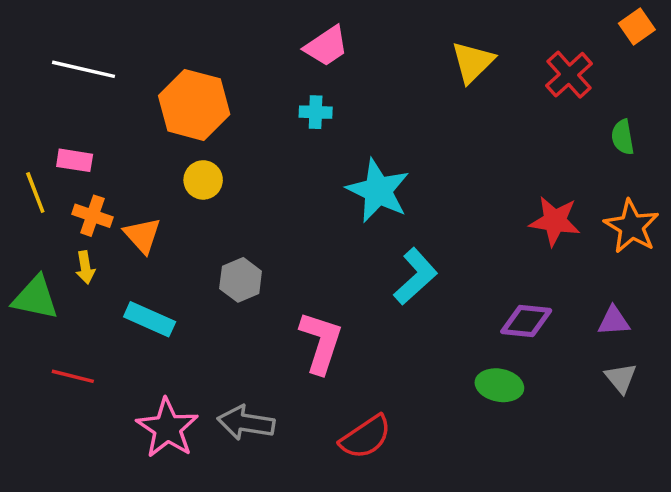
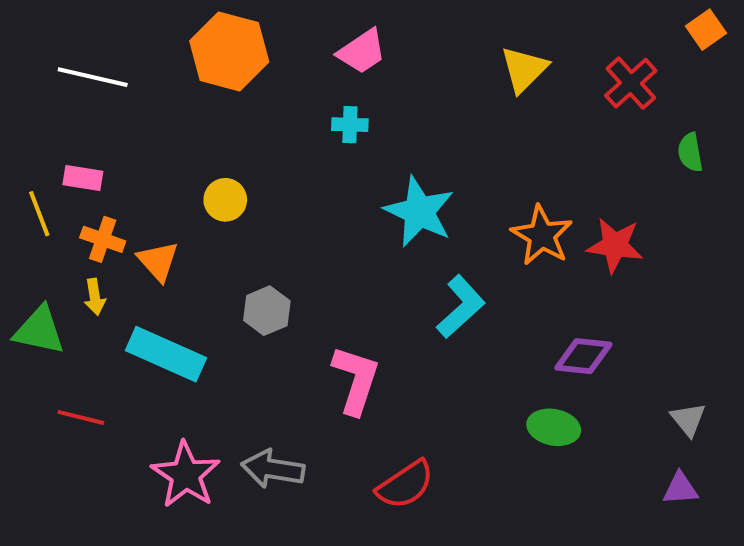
orange hexagon: (194, 105) -> (229, 51), moved
orange star: (632, 226) -> (542, 235), moved
cyan rectangle: (150, 319) -> (166, 354), size x1.4
purple triangle: (614, 321) -> (680, 489), moved

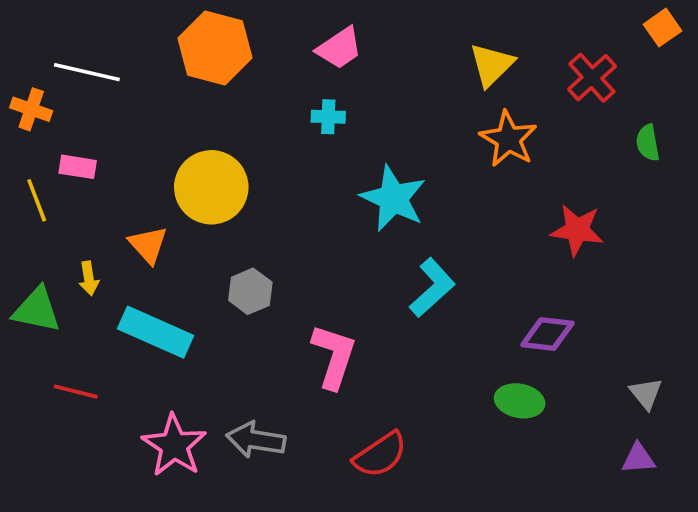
yellow circle: (225, 200) -> (211, 187), size x1.8
orange star: (542, 235) -> (508, 139), moved
orange cross: (103, 239) -> (31, 109), moved

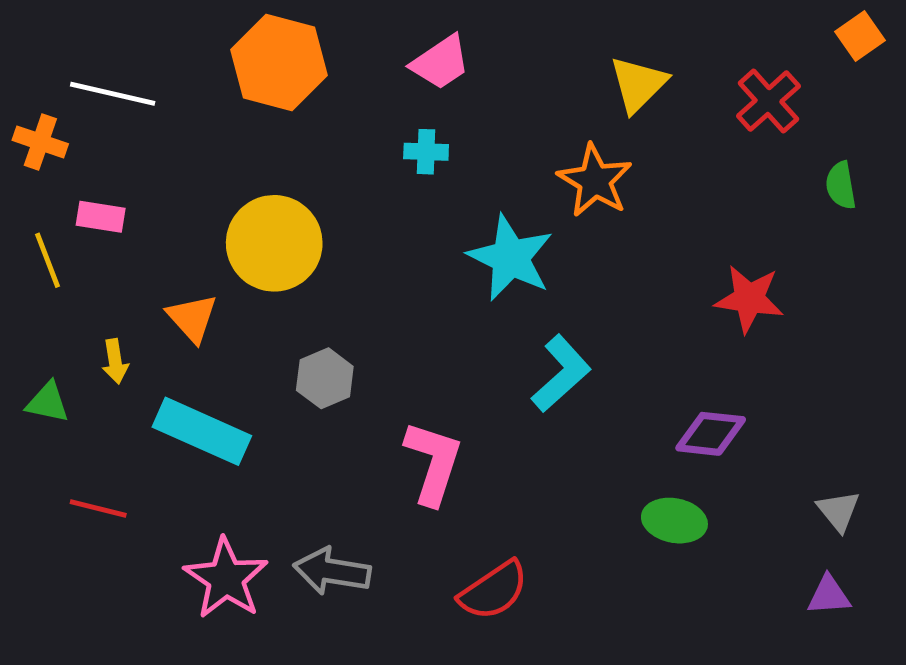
orange star: (508, 139) -> (595, 181), moved
green triangle: (37, 310) -> (48, 402), size x0.7

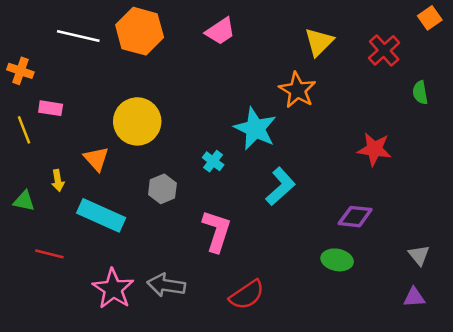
white line: (113, 94) -> (78, 36), moved
cyan cross: (426, 152) -> (213, 161), moved, turned 35

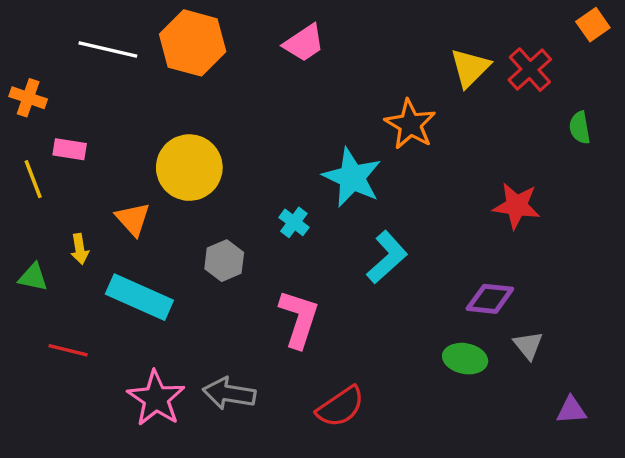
yellow triangle: (319, 42) -> (470, 68), moved
gray triangle: (419, 255) -> (528, 345), moved

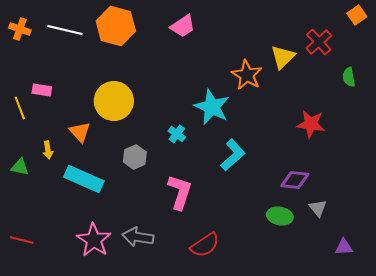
yellow triangle: (470, 68) -> (283, 57), moved
orange cross: (28, 98) -> (20, 29), moved
red line: (68, 350) -> (22, 240), moved

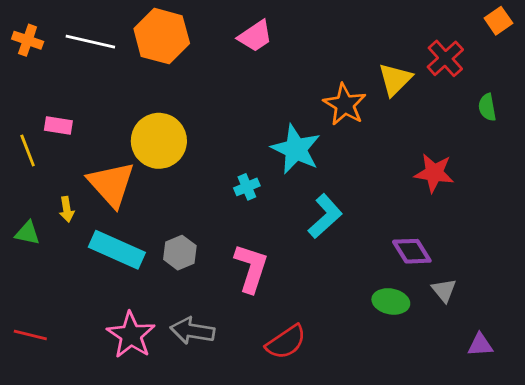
orange triangle: (80, 132) -> (111, 184), size x1.6
cyan cross: (177, 134) -> (247, 187), turned 30
gray hexagon: (135, 157) -> (180, 253), moved
purple diamond: (295, 180) -> (412, 251), turned 52

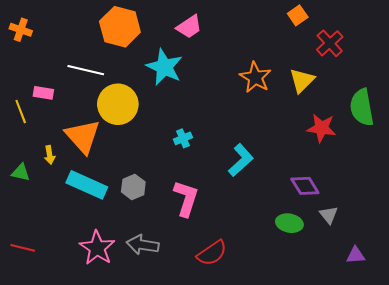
orange square: (498, 21) -> (298, 15), moved
white line: (90, 42) -> (86, 70), moved
yellow triangle: (395, 79) -> (302, 80), moved
green semicircle: (487, 107) -> (362, 107), moved, size x1.8
cyan star: (296, 149) -> (164, 67), moved

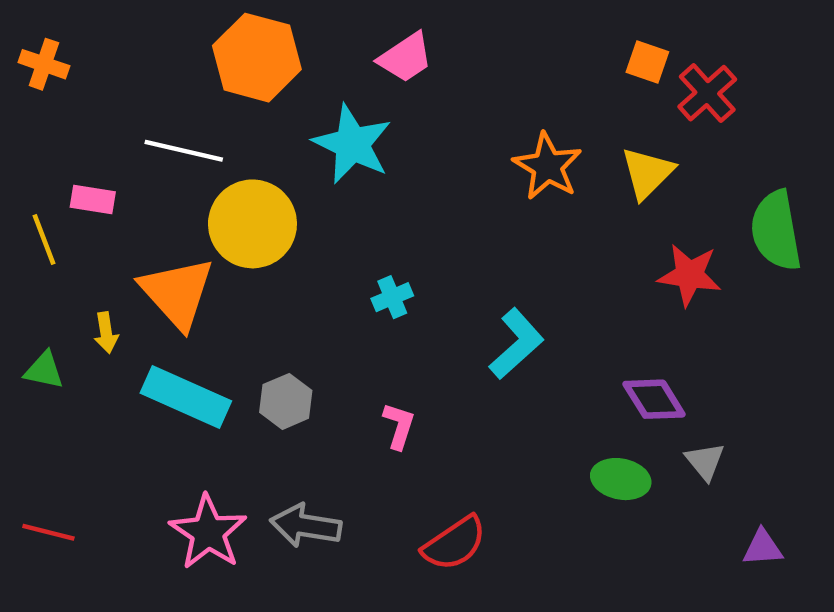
orange square: (298, 15) -> (647, 62), moved, turned -36
pink L-shape: (186, 198) -> (399, 426), size x0.6

